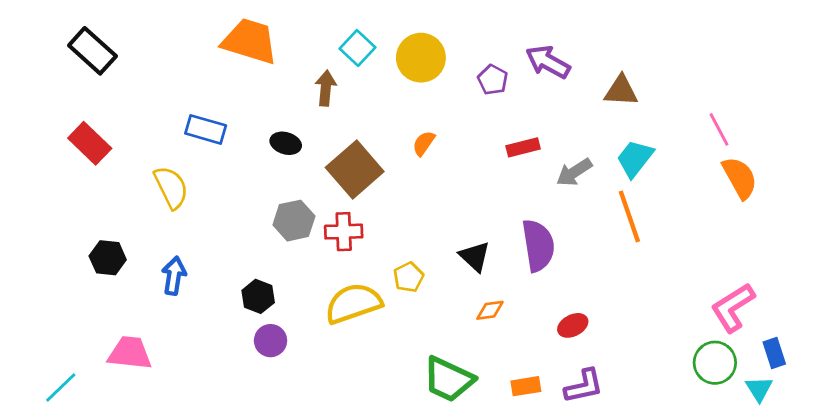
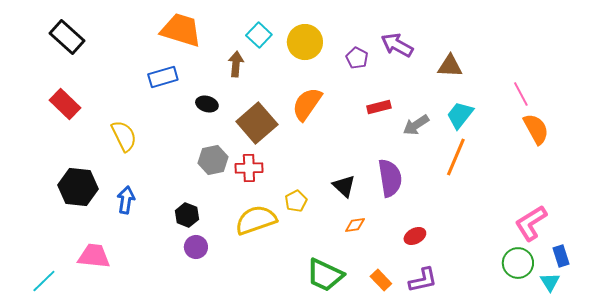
blue rectangle: (206, 129) -> (163, 77), moved, turned -32
orange semicircle: (424, 143) -> (307, 104), size x1.8
orange line: (629, 216) -> (456, 157), turned 42
black hexagon: (108, 258) -> (78, 187), size x1.5
orange rectangle: (526, 386) -> (381, 280), turned 55

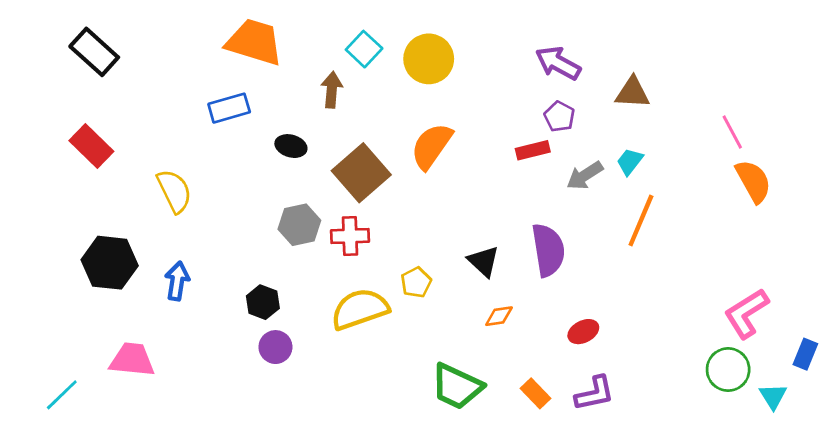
purple pentagon: (357, 58) -> (559, 117), moved
cyan trapezoid: (460, 115) -> (630, 161), moved, size x0.7
blue rectangle: (561, 256) -> (805, 354), moved, turned 40

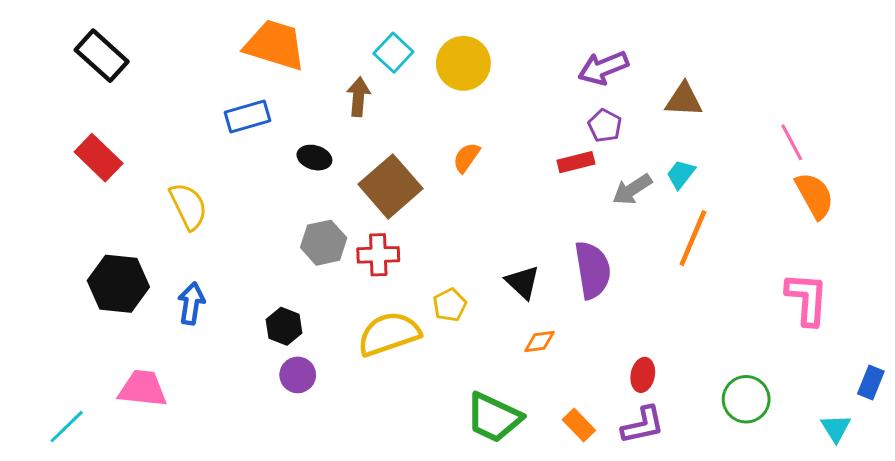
purple arrow: (558, 63) -> (603, 68), turned -51
orange semicircle: (432, 146) -> (466, 158), size x0.6
pink L-shape: (746, 313) -> (807, 299), moved, turned 126
red ellipse: (583, 332) -> (643, 375), moved, turned -52
green circle: (728, 370) -> (746, 399), moved

